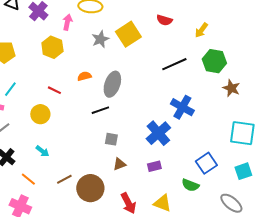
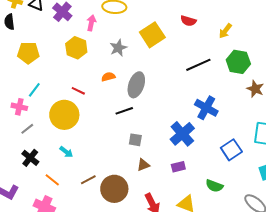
gray star: (100, 39) -> (118, 48), moved
yellow circle: (40, 114) -> (64, 115), size x1.5
blue square: (206, 163) -> (231, 150), moved

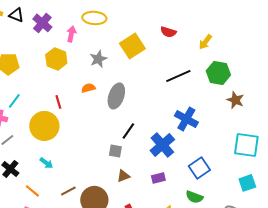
red line: (78, 91) -> (58, 102), turned 48
black line: (124, 111) -> (128, 131), moved, turned -36
blue square: (231, 150) -> (199, 168), moved

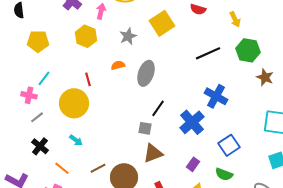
yellow arrow: (205, 42) -> (235, 19), turned -63
brown triangle: (123, 176) -> (153, 153), size x1.5
purple rectangle: (158, 178) -> (193, 164), moved, turned -40

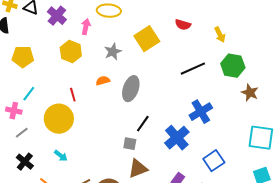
blue cross: (216, 96) -> (201, 112), turned 30

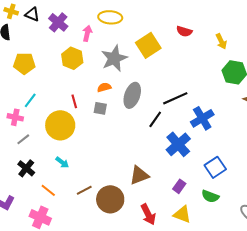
gray star: (113, 52) -> (114, 58), size x1.5
black line: (193, 69) -> (175, 98), moved
black line: (143, 124) -> (155, 119), moved
gray square: (130, 144) -> (100, 108), moved

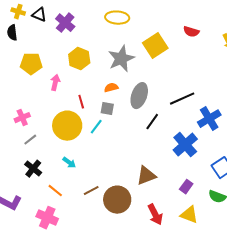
pink arrow: (87, 33) -> (55, 83), moved
cyan line: (30, 100) -> (96, 127), moved
pink cross: (15, 117) -> (22, 118), turned -35
black line: (155, 119) -> (152, 122), moved

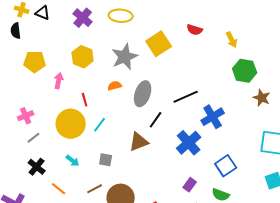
purple cross: (65, 23) -> (83, 18), moved
gray square: (107, 109) -> (106, 160), moved
brown triangle: (146, 176) -> (139, 142), moved

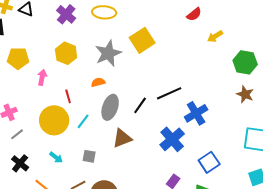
red semicircle: (195, 30) -> (194, 14), moved, turned -56
yellow arrow: (232, 40) -> (215, 36), turned 84
green hexagon: (245, 71) -> (245, 62), moved
gray ellipse: (143, 94) -> (110, 107), moved
black line: (156, 120) -> (140, 105), moved

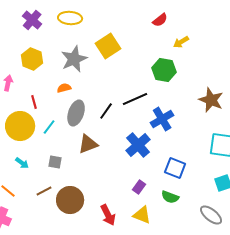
green hexagon: (245, 62) -> (164, 70), moved
brown star: (245, 94) -> (211, 100), size x1.4
blue square: (209, 162) -> (175, 168), turned -35

